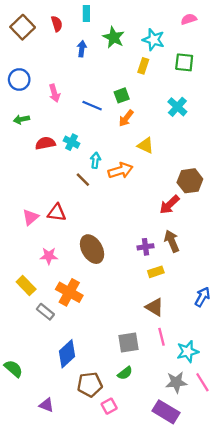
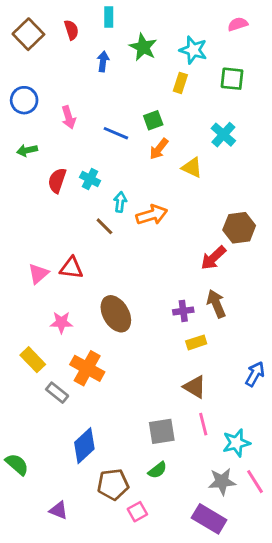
red semicircle: (45, 143) -> (57, 180), turned -60
yellow triangle: (146, 146) -> (192, 168), moved

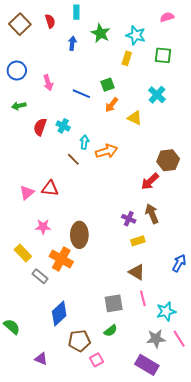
purple cross: (183, 311) -> (129, 219), turned 32
brown ellipse: (116, 314) -> (79, 235), moved, turned 30

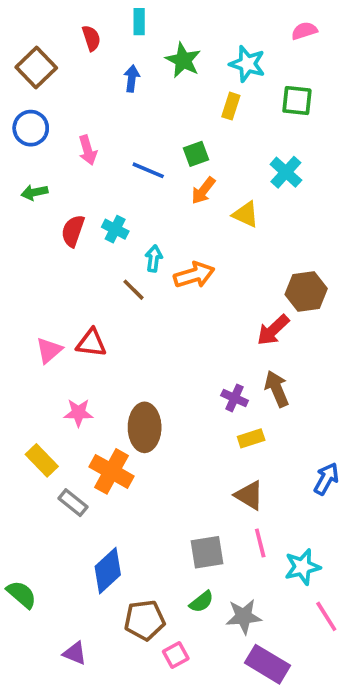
brown square: (20, 24) -> (36, 68), moved
gray star: (156, 339) -> (244, 616), moved

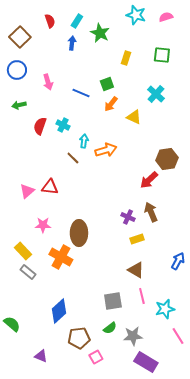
cyan rectangle: (139, 22) -> (77, 21), moved, turned 32
cyan star: (247, 64) -> (136, 15), moved
gray rectangle: (73, 503) -> (28, 272), moved

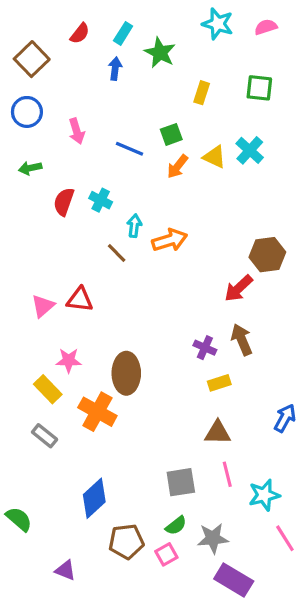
red semicircle: (50, 21) -> (80, 33), turned 56
yellow triangle: (134, 117) -> (214, 157), moved
yellow rectangle: (23, 251) -> (48, 389), moved
brown triangle: (136, 270) -> (218, 433), turned -30
pink square: (96, 357) -> (166, 554), moved

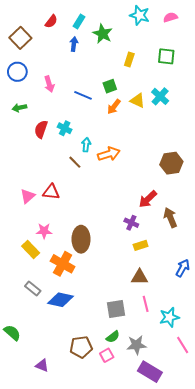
red arrow: (238, 288) -> (148, 199), moved
brown arrow: (242, 340) -> (170, 218), moved
gray rectangle: (45, 436) -> (33, 288), moved
blue diamond: (94, 498) -> (60, 300), moved, turned 55

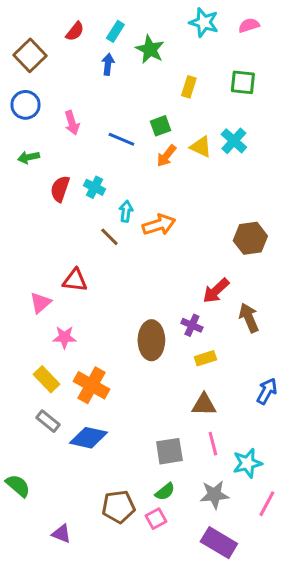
pink triangle: (28, 196) -> (40, 303), moved
brown ellipse: (81, 239) -> (151, 340), moved
yellow rectangle: (31, 249) -> (46, 379), moved
gray star: (136, 345) -> (214, 495), moved
pink line: (183, 345) -> (267, 504), turned 60

